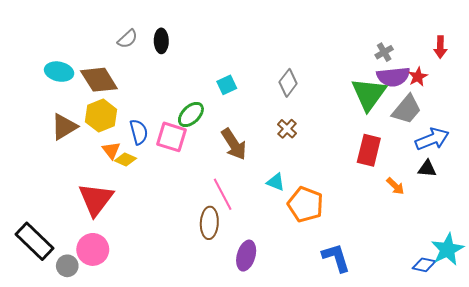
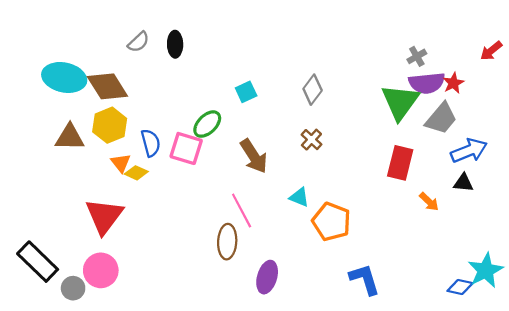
red arrow: (440, 47) -> (491, 51), moved, turned 50
cyan ellipse: (59, 72) -> (64, 77), size x1.4
brown triangle: (64, 127) -> (70, 137), turned 32

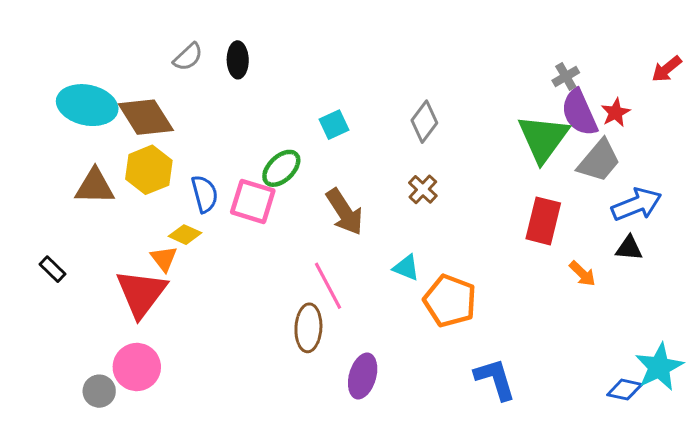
purple semicircle: (427, 83) -> (579, 113), turned 72
orange triangle: (121, 163) -> (164, 259), moved
black rectangle: (38, 262) -> (53, 269), moved, size x0.5

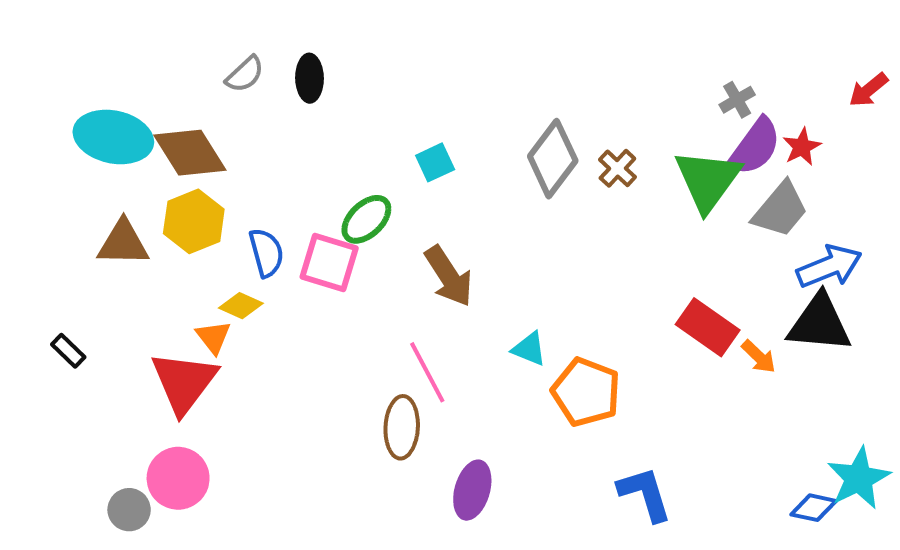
purple semicircle: (579, 113) -> (755, 147), turned -120
gray diamond: (424, 122) -> (553, 159), size x1.4
brown cross: (423, 189) -> (617, 168), moved
red rectangle: (543, 221) -> (708, 327), moved, turned -69
black triangle: (629, 248) -> (819, 323), size x1.8

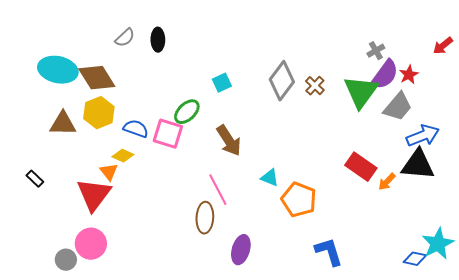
blue semicircle: (266, 253) -> (136, 129), turned -55
orange arrow: (759, 357) -> (387, 182), turned 90

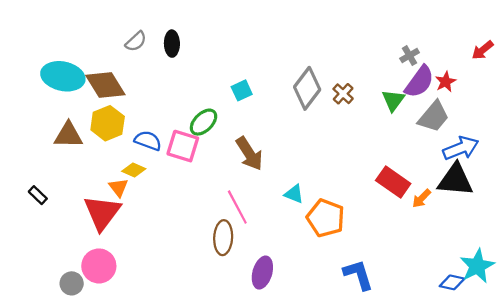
green triangle: (361, 92) -> (393, 100), size x0.6

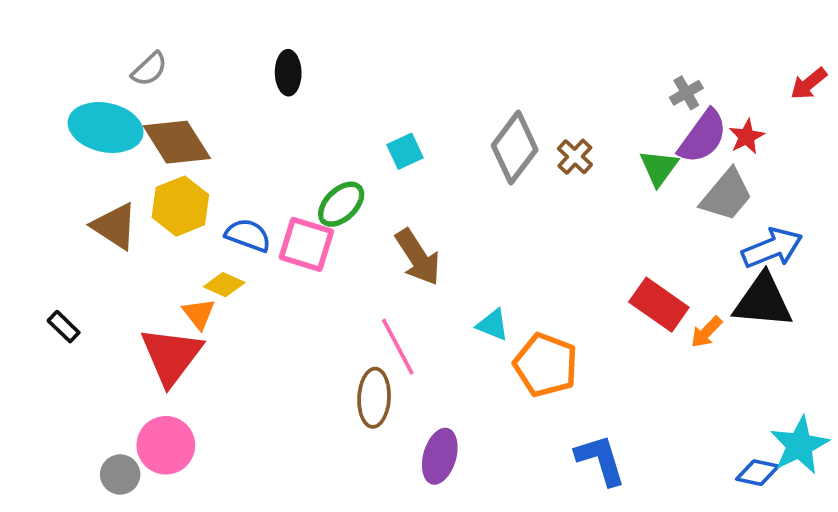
gray semicircle: (136, 41) -> (149, 69), moved
brown triangle: (68, 135) -> (115, 226), turned 32

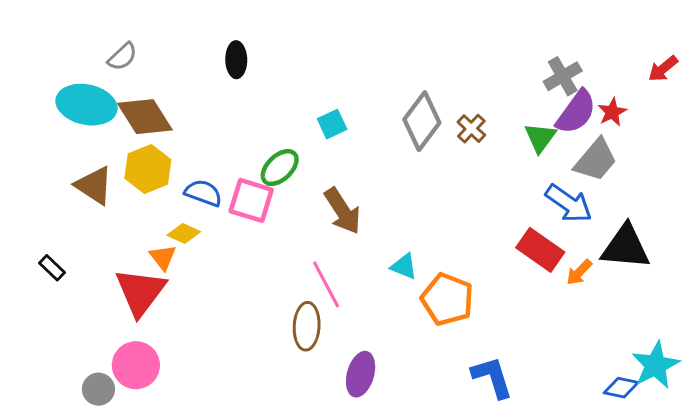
gray cross: (686, 93) -> (563, 76), size x1.4
blue arrow: (772, 248) -> (569, 203), moved, turned 57

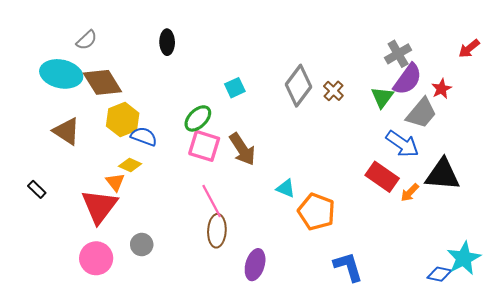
red star: (612, 112) -> (441, 89), moved
yellow hexagon: (148, 169) -> (123, 120), moved
pink square: (251, 200) -> (204, 146), moved
pink line: (326, 284) -> (212, 201), moved
gray circle: (98, 389) -> (142, 245), moved

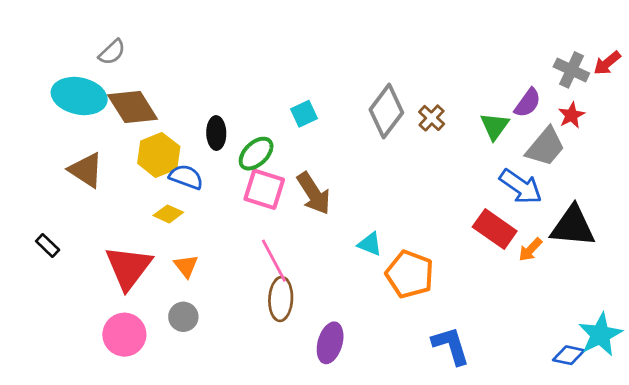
black ellipse: (167, 42) -> (216, 133), moved
gray cross: (398, 54) -> (571, 70), moved, turned -35
purple semicircle: (408, 79) -> (528, 103), size x0.7
orange triangle: (115, 182) -> (186, 266), moved

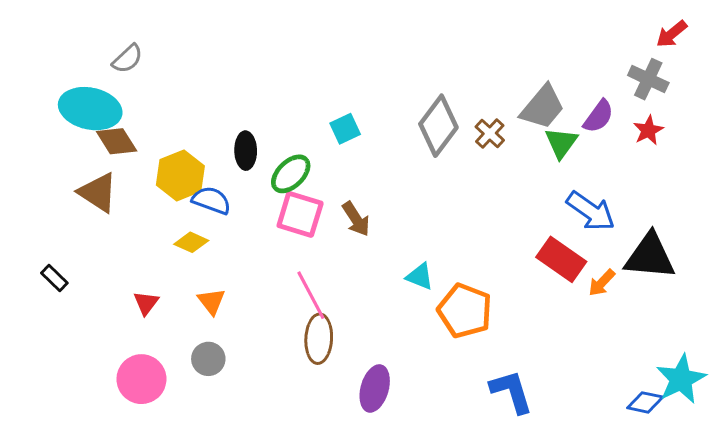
red arrow: (607, 63) -> (672, 34), moved
brown diamond: (133, 107) -> (117, 141), moved, size x0.7
gray trapezoid: (545, 147) -> (543, 107), moved
brown arrow: (314, 193) -> (356, 219), size x0.7
red triangle: (128, 267) -> (146, 303), size x0.5

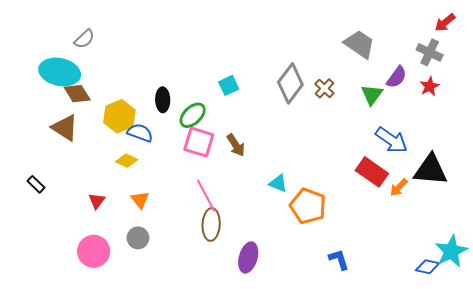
gray trapezoid: (543, 107) -> (360, 44), moved, turned -96
blue L-shape: (511, 392) -> (339, 260), size x0.7

